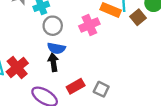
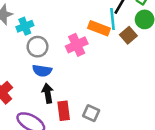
black arrow: (53, 62) -> (48, 93), moved
red rectangle: (76, 86) -> (64, 111), turned -66

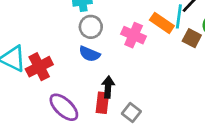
brown square: (128, 35) -> (192, 38), turned -35
pink cross: (77, 45) -> (134, 35), turned 35
black arrow: (48, 93) -> (108, 87), moved

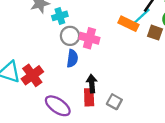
cyan line: (179, 16) -> (142, 16), turned 48
pink cross: (134, 35) -> (89, 38), moved
blue semicircle: (89, 54) -> (72, 58), turned -96

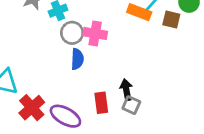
red cross: (32, 75) -> (32, 108), moved
black arrow: (92, 84) -> (126, 90), moved

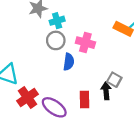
gray circle: (72, 33) -> (56, 40), moved
gray square: (131, 105) -> (114, 80), moved

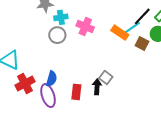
pink cross: (85, 43) -> (85, 26), moved
blue semicircle: (69, 62) -> (51, 79), moved
purple ellipse: (54, 107) -> (48, 96), turned 30

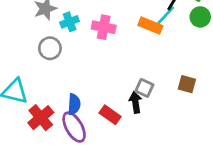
gray circle: (57, 35) -> (50, 48), moved
brown square: (142, 44) -> (187, 84), moved
red rectangle: (76, 92) -> (110, 115), turned -49

